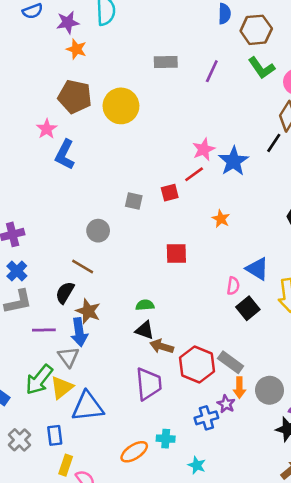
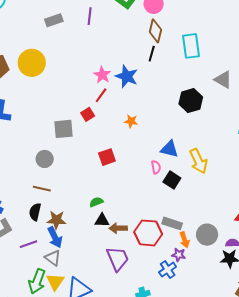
gray square: (134, 201) -> (64, 129), size x1.5

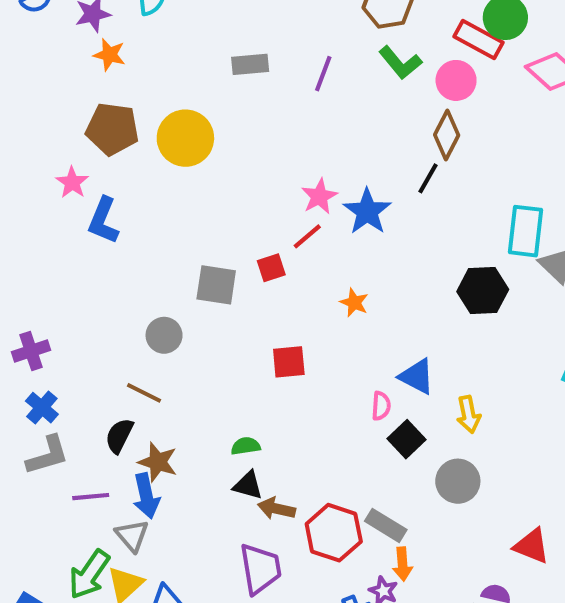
cyan rectangle: (191, 46) -> (526, 231), moved
yellow arrow: (198, 161) -> (468, 414), size x0.7
gray circle: (207, 235) -> (458, 481), moved

